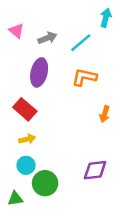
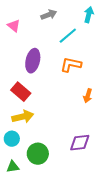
gray arrow: (47, 38) -> (49, 15), moved
yellow arrow: (27, 139) -> (23, 117), size x1.5
cyan circle: (26, 165) -> (12, 139), moved

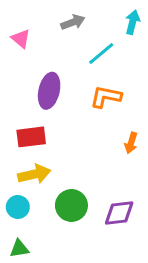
red rectangle: (21, 92) -> (31, 137), turned -48
green circle: (38, 154) -> (71, 205), moved

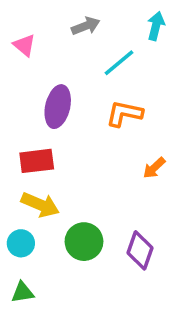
orange arrow: (131, 143) -> (154, 168), turned 30
yellow arrow: (34, 174) -> (40, 205), turned 36
purple diamond: (119, 213) -> (140, 250), turned -64

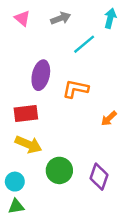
pink triangle: (24, 45) -> (22, 18), moved
orange L-shape: (124, 114) -> (75, 89), moved
cyan circle: (21, 243) -> (15, 182), moved

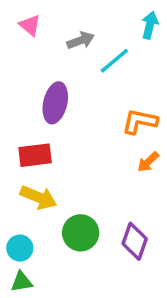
gray arrow: (61, 18) -> (81, 40), moved
orange L-shape: (75, 89) -> (140, 121), moved

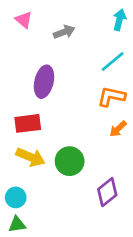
cyan line: (114, 61) -> (113, 61), moved
green circle: (81, 233) -> (70, 161), moved
purple diamond: (135, 241) -> (107, 192), turned 32

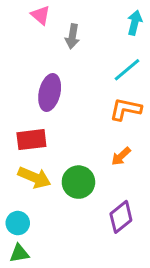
pink triangle: (24, 20) -> (41, 15), moved
gray arrow: (64, 32) -> (72, 36), turned 120
orange arrow: (118, 129) -> (121, 156), moved

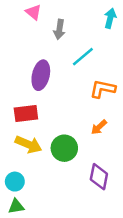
cyan line: (127, 70) -> (83, 57), moved
purple diamond: (121, 217) -> (99, 177), turned -40

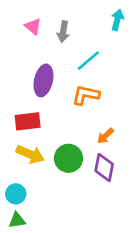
pink triangle: (33, 12) -> (33, 26), moved
orange L-shape: (103, 89) -> (86, 95), moved
purple diamond: (99, 177) -> (104, 167), moved

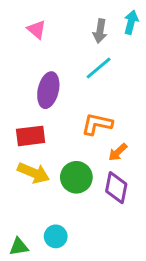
gray arrow: (63, 32) -> (100, 31), moved
orange L-shape: (86, 95) -> (97, 124), moved
cyan circle: (16, 194) -> (56, 236), moved

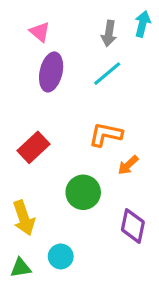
purple ellipse: (48, 90) -> (51, 72), moved
red rectangle: (31, 136) -> (33, 147), turned -36
yellow arrow: (34, 173) -> (24, 218), moved, turned 48
purple diamond: (116, 188) -> (133, 226), moved

